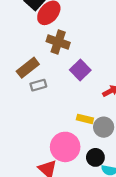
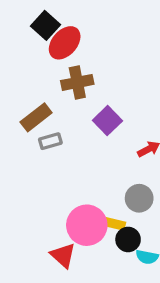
brown cross: (58, 42) -> (77, 82), turned -30
yellow rectangle: (85, 119) -> (114, 224), moved

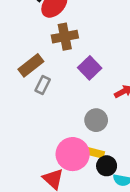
gray rectangle: (50, 141) -> (43, 85), turned -48
gray circle: (139, 198) -> (96, 120), moved

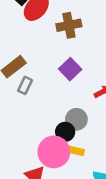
brown cross: (65, 37) -> (69, 25), moved
black circle: (107, 166) -> (65, 132), moved

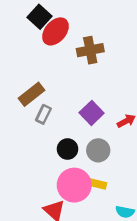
purple square: (70, 69) -> (92, 113), moved
black circle: (65, 132) -> (68, 149), moved

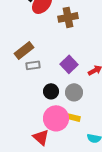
gray rectangle: (43, 114) -> (33, 65), turned 56

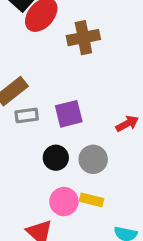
purple square: (69, 64) -> (69, 114), moved, turned 30
pink circle: (56, 118) -> (64, 202), size x0.7

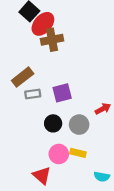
brown cross: (83, 38) -> (52, 40), moved
red arrow: (127, 124) -> (103, 109), moved

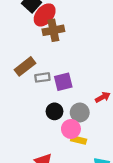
gray rectangle: (33, 94) -> (42, 77), moved
pink circle: (59, 154) -> (71, 129), moved

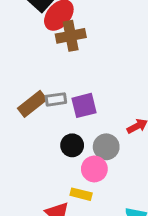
brown rectangle: (25, 66) -> (32, 104), moved
yellow rectangle: (79, 140) -> (81, 194), moved

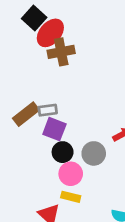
purple square: (84, 105) -> (54, 129), moved, turned 35
pink circle: (94, 169) -> (71, 174), moved

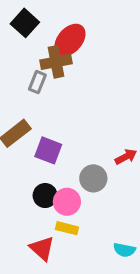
red ellipse: (50, 33) -> (70, 40), moved
gray rectangle: (48, 110) -> (37, 82), moved, turned -60
black circle: (63, 152) -> (45, 196), moved

